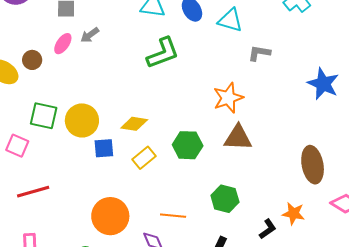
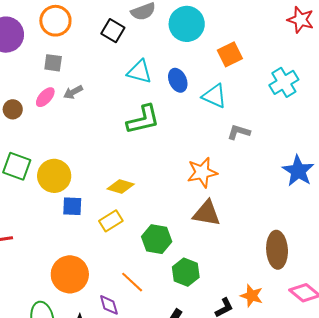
yellow diamond: (134, 124) -> (121, 186), moved
green hexagon: (188, 145) -> (157, 239), moved
orange line: (173, 216) -> (132, 282), turned 30

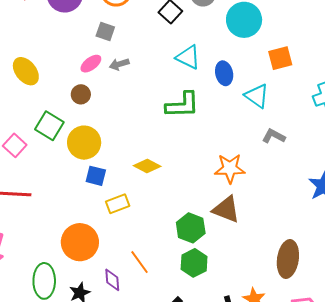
brown circle: (13, 109) -> (81, 94), moved
yellow rectangle: (111, 221) -> (118, 204), moved
green hexagon: (157, 239) -> (191, 228), moved

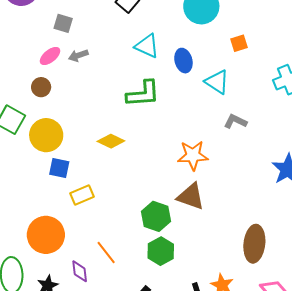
orange square: (280, 58) -> (239, 43), size x0.7
yellow diamond: (147, 166) -> (111, 141), moved

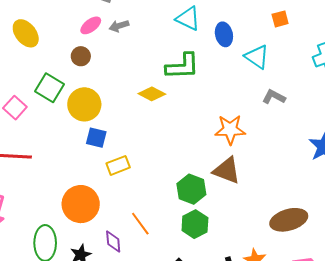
yellow diamond: (111, 141) -> (152, 94), moved
brown ellipse: (254, 244) -> (289, 220), turned 66

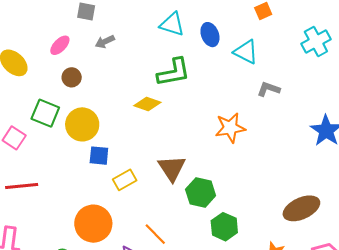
pink ellipse: (91, 25) -> (60, 45), moved
brown triangle: (227, 170) -> (172, 168), moved, turned 44
green hexagon: (195, 224) -> (224, 227), moved

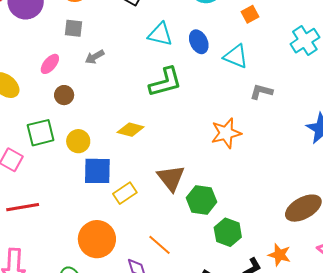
yellow diamond: (147, 104) -> (131, 130), moved
green square: (45, 113) -> (41, 133), turned -32
yellow circle: (82, 124) -> (78, 141), size x0.7
blue square: (99, 156) -> (97, 171), size x1.4

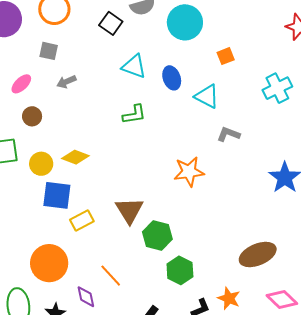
green L-shape: (165, 82) -> (134, 114), size x0.7
yellow diamond: (131, 130) -> (75, 157), moved

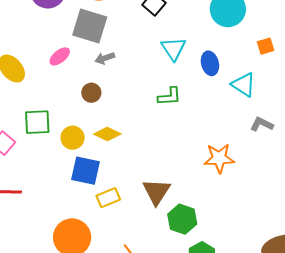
gray square: (49, 51) -> (90, 26), size x1.8
cyan triangle: (134, 66) -> (174, 49), turned 32
brown circle: (32, 116) -> (91, 93), moved

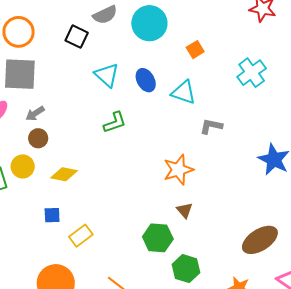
gray arrow: (105, 58) -> (35, 113), moved
yellow circle: (73, 138) -> (23, 166), moved
blue square: (86, 171) -> (52, 215), size x0.6
brown triangle: (156, 192) -> (185, 210), moved, size x0.6

